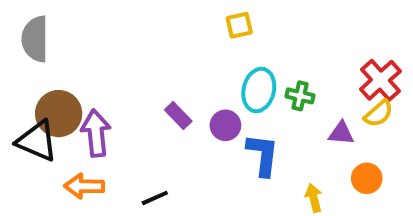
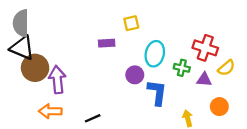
yellow square: (239, 25) -> (131, 23), moved
red cross: (380, 80) -> (205, 48), moved, turned -30
green cross: (300, 96) -> (182, 68), moved
purple rectangle: (178, 116) -> (107, 43), moved, turned -49
black triangle: (37, 141) -> (22, 48), moved

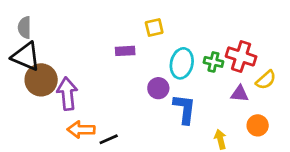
gray semicircle: (21, 23) -> (25, 27), size x0.7
green cross: (182, 68) -> (213, 62), moved
orange arrow: (50, 111) -> (81, 130), moved

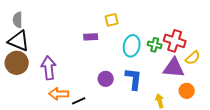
brown circle: (41, 80) -> (17, 63), moved
purple circle: (158, 88) -> (106, 79), moved
purple triangle: (240, 94) -> (174, 68), size x1.6

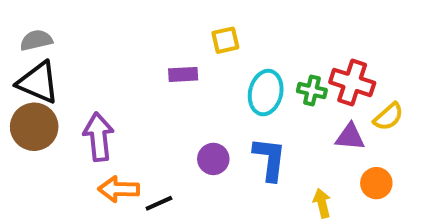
gray semicircle: (18, 20) -> (36, 40), turned 77
purple triangle: (174, 68) -> (350, 137), size x0.7

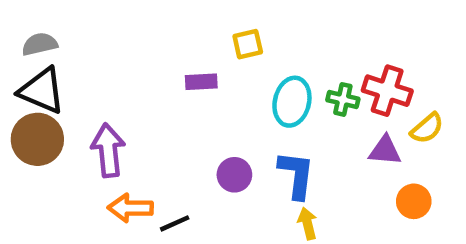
yellow arrow: (322, 203) -> (307, 223), moved

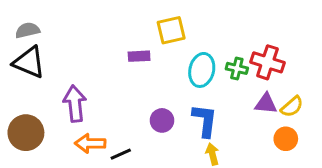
yellow square: (248, 44) -> (171, 30), size x1.4
yellow semicircle: (427, 128) -> (292, 107), moved
brown circle: (37, 139) -> (26, 133), moved

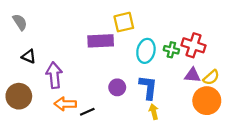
gray semicircle: (27, 30) -> (20, 22), turned 70
purple rectangle: (139, 56) -> (101, 41), size x1.6
black triangle: (29, 62) -> (29, 56), moved, size x0.6
orange circle: (286, 139) -> (207, 101), size x1.6

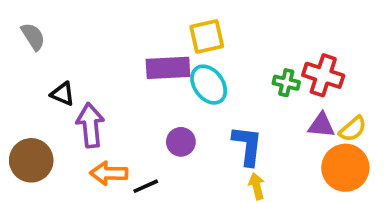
cyan ellipse: (146, 51) -> (209, 85), moved, turned -50
black triangle: (29, 56) -> (63, 94), moved
purple circle: (117, 87) -> (181, 142), moved

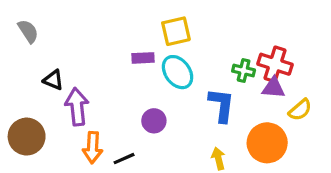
purple rectangle: (168, 68) -> (143, 58), size x0.6
purple triangle: (321, 125) -> (273, 88), moved
blue L-shape: (247, 146) -> (222, 105), moved
orange circle: (345, 168) -> (267, 143), moved
orange arrow: (109, 173) -> (93, 148), turned -88

